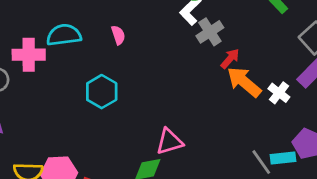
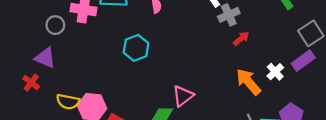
orange arrow: (244, 82) -> (248, 82), moved
pink triangle: (169, 142) -> (183, 96), turned -30

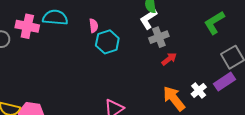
cyan hexagon: (136, 48) -> (107, 42), moved

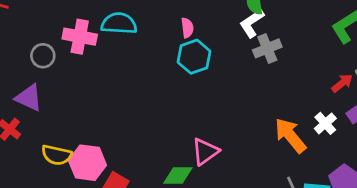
pink semicircle: (94, 26) -> (187, 28), moved
red arrow: (169, 59) -> (342, 83), moved

